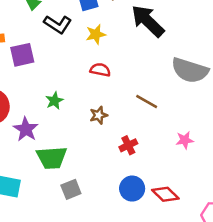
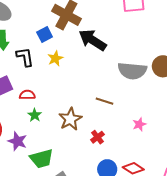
black L-shape: (58, 24) -> (25, 57), turned -120
red semicircle: (100, 70) -> (27, 95), moved
brown star: (99, 115) -> (70, 119), size x1.6

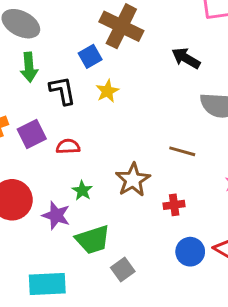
black arrow: (92, 40) -> (186, 58), moved, size x0.7
green star: (35, 115) -> (82, 191), moved
red cross: (98, 137) -> (174, 205), turned 32

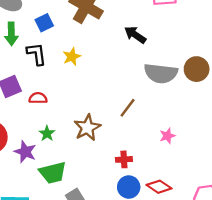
blue square: (90, 56) -> (44, 23), moved
brown line: (182, 151) -> (128, 108), turned -72
red cross: (174, 205) -> (124, 159), moved

